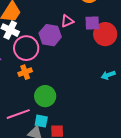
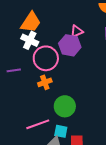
pink triangle: (67, 21) -> (77, 31), moved

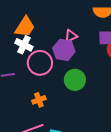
orange cross: (45, 82) -> (39, 100), moved
green circle: (65, 106) -> (75, 80), moved

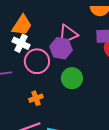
pink triangle: (71, 36) -> (68, 34), size x1.5

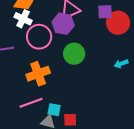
orange cross: (36, 98) -> (38, 74), size x1.6

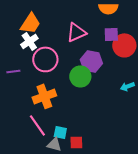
white cross: (23, 19) -> (29, 41), turned 30
purple hexagon: (63, 24) -> (91, 61), moved
pink line: (31, 103) -> (37, 125), turned 75

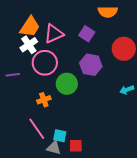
pink triangle: (76, 32) -> (54, 34), moved
purple square: (111, 34) -> (87, 34), moved, turned 35
green circle: (80, 76) -> (67, 84), moved
orange cross: (44, 96) -> (44, 100), size x0.6

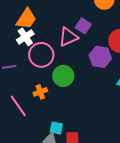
pink triangle: (54, 34) -> (68, 37), moved
purple hexagon: (91, 65) -> (100, 57), moved
pink line: (37, 129) -> (18, 106), moved

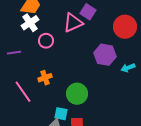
pink circle: (41, 55) -> (46, 41), size x0.6
purple hexagon: (100, 57) -> (105, 55), moved
green circle: (63, 76) -> (77, 94), moved

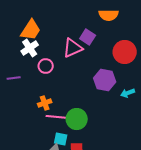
pink line: (23, 92) -> (58, 117), moved, turned -50

